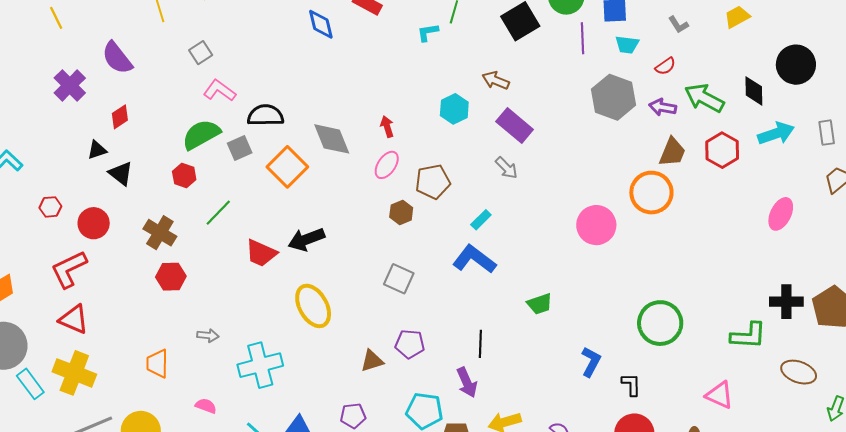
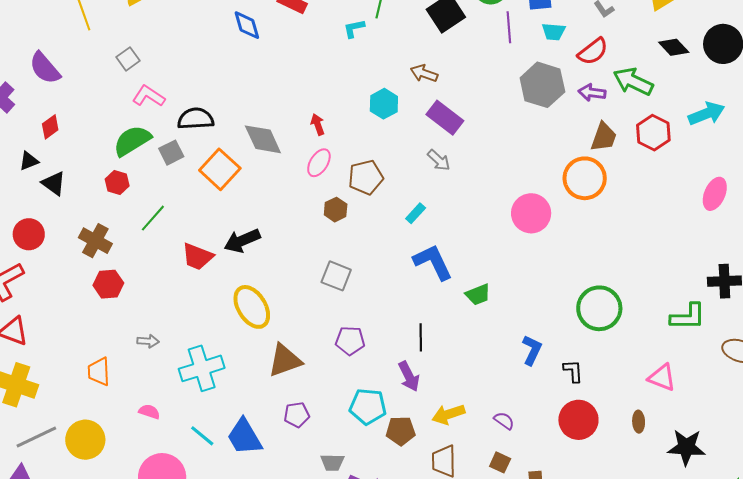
red semicircle: (665, 66) -> (593, 51), size x1.5
black diamond: (754, 91) -> (674, 47), moved, turned -40
blue L-shape: (474, 259) -> (433, 262), moved, turned 30
brown triangle: (372, 361) -> (285, 360), moved, size x1.5

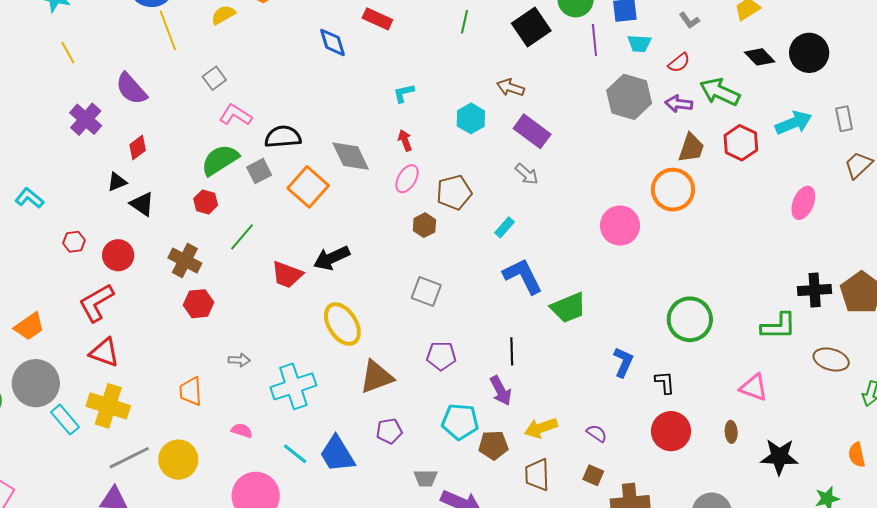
cyan L-shape: (354, 28) -> (404, 93), moved
red semicircle: (593, 51) -> (679, 63), size x0.7
green trapezoid: (478, 295) -> (568, 308), size x1.4

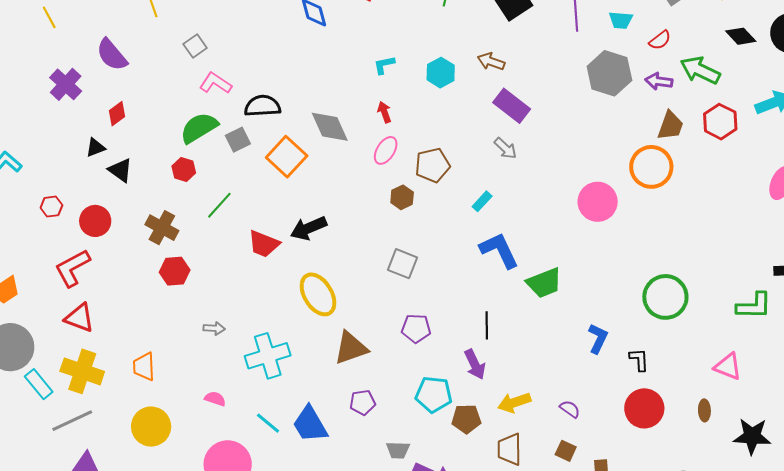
cyan hexagon: (471, 118) -> (441, 73), moved
orange trapezoid: (191, 391) -> (144, 367), moved
gray line: (129, 458) -> (72, 421), moved

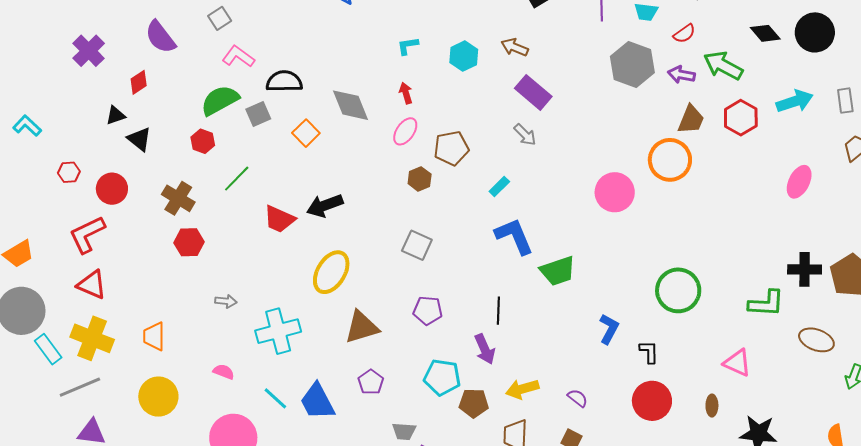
purple semicircle: (112, 55) -> (160, 37), moved
orange square: (287, 157) -> (306, 133), size x0.7
yellow ellipse: (318, 294) -> (331, 272), turned 60
purple pentagon: (362, 402) -> (371, 382), turned -30

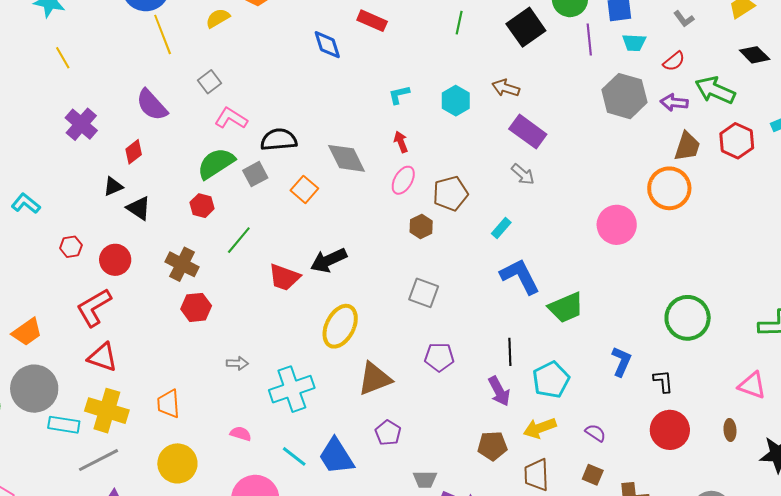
cyan rectangle: (48, 349) -> (64, 425), turned -40
cyan pentagon: (442, 377) -> (551, 380), moved, turned -30

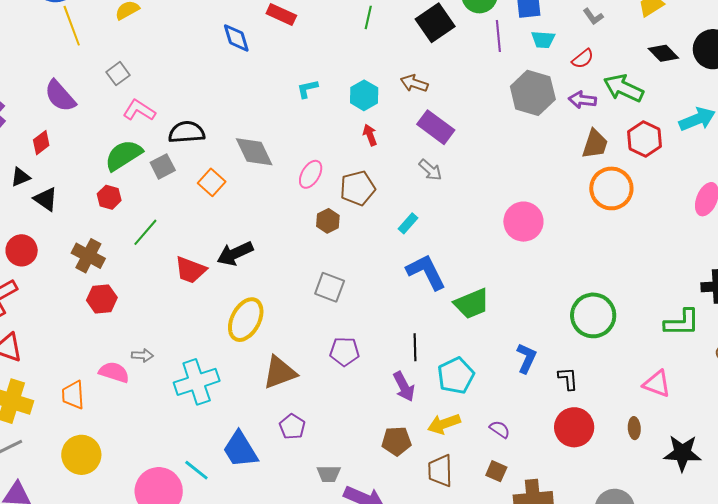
red arrow: (401, 142) -> (370, 135), moved
orange circle: (669, 188) -> (611, 188), moved
pink semicircle: (241, 434) -> (114, 372), moved, size x1.4
cyan line: (294, 456) -> (196, 470), moved

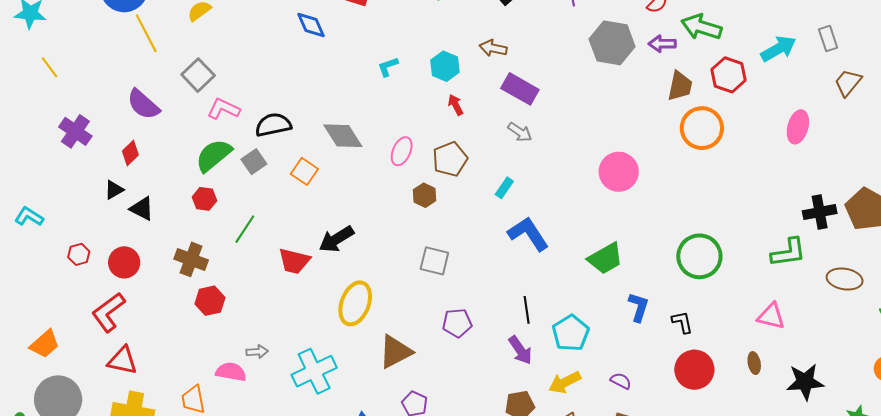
gray square: (118, 74) -> (198, 75), size x1.4
green trapezoid: (472, 304) -> (605, 258), moved

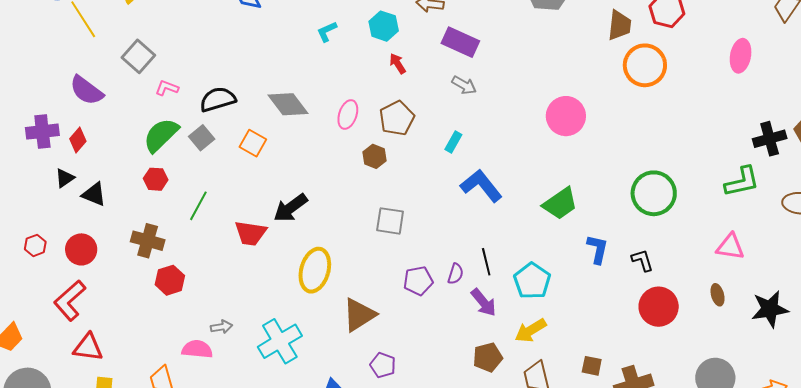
pink L-shape: (224, 109) -> (167, 88), size x0.7
purple cross: (75, 131) -> (42, 132), moved, turned -36
purple semicircle: (621, 381) -> (456, 274), moved, turned 85

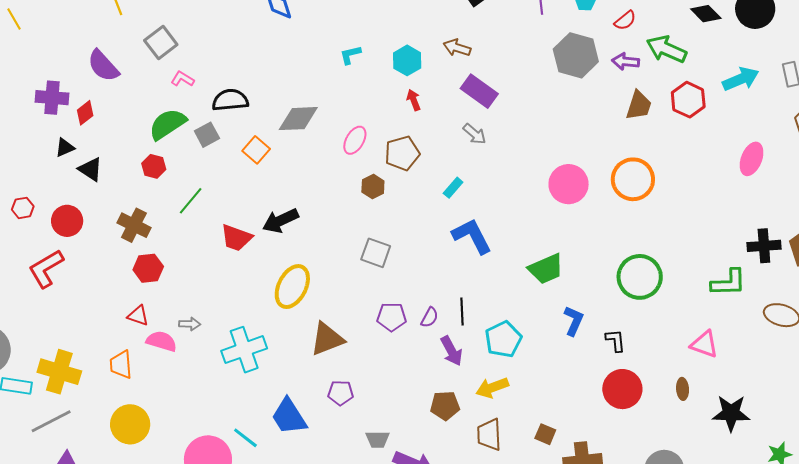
orange circle: (645, 65) -> (633, 179), moved
gray diamond: (288, 104) -> (298, 119), turned -66
red triangle: (88, 347) -> (138, 316), moved, size x0.7
purple pentagon: (383, 365) -> (341, 393), turned -30

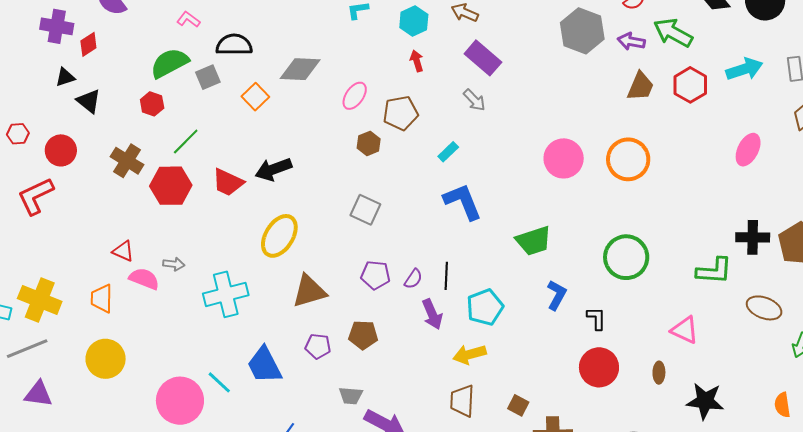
red hexagon: (148, 268) -> (171, 186), moved, size x1.4
brown pentagon: (445, 406) -> (363, 335), moved

